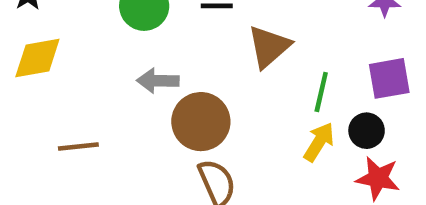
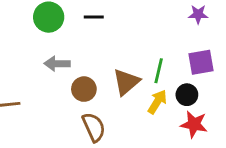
brown triangle: (269, 47) -> (126, 82), moved
brown circle: (201, 122) -> (84, 89), size x0.7

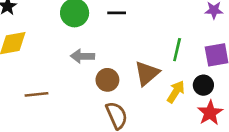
green line: (159, 71) -> (177, 50), moved
red star: (194, 124) -> (210, 113), turned 30

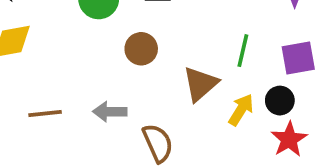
gray arrow: (82, 56) -> (110, 112), moved
brown circle: (107, 80) -> (141, 49), moved

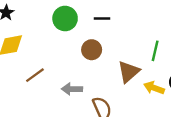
yellow arrow: (241, 110) -> (154, 88), turned -102
brown line: (45, 113) -> (35, 75), moved, turned -30

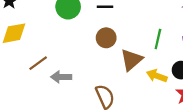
brown circle: (92, 50) -> (106, 38), moved
gray arrow: (72, 89) -> (61, 77), moved

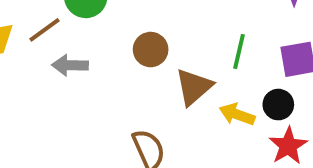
brown line: (38, 63) -> (45, 30), moved
gray arrow: (61, 77) -> (70, 65), moved

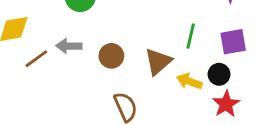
brown line: (45, 30) -> (36, 59), moved
brown circle: (151, 50) -> (111, 56), moved

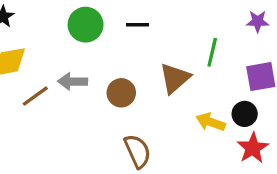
green line: (191, 36) -> (212, 52), moved
brown triangle: (158, 62) -> (175, 78), moved

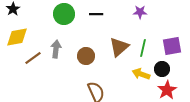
purple star: (258, 21) -> (140, 12), moved
green line: (212, 52) -> (143, 48), moved
gray arrow: (73, 81) -> (56, 49), turned 96

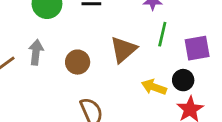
green line: (143, 48) -> (162, 34), moved

